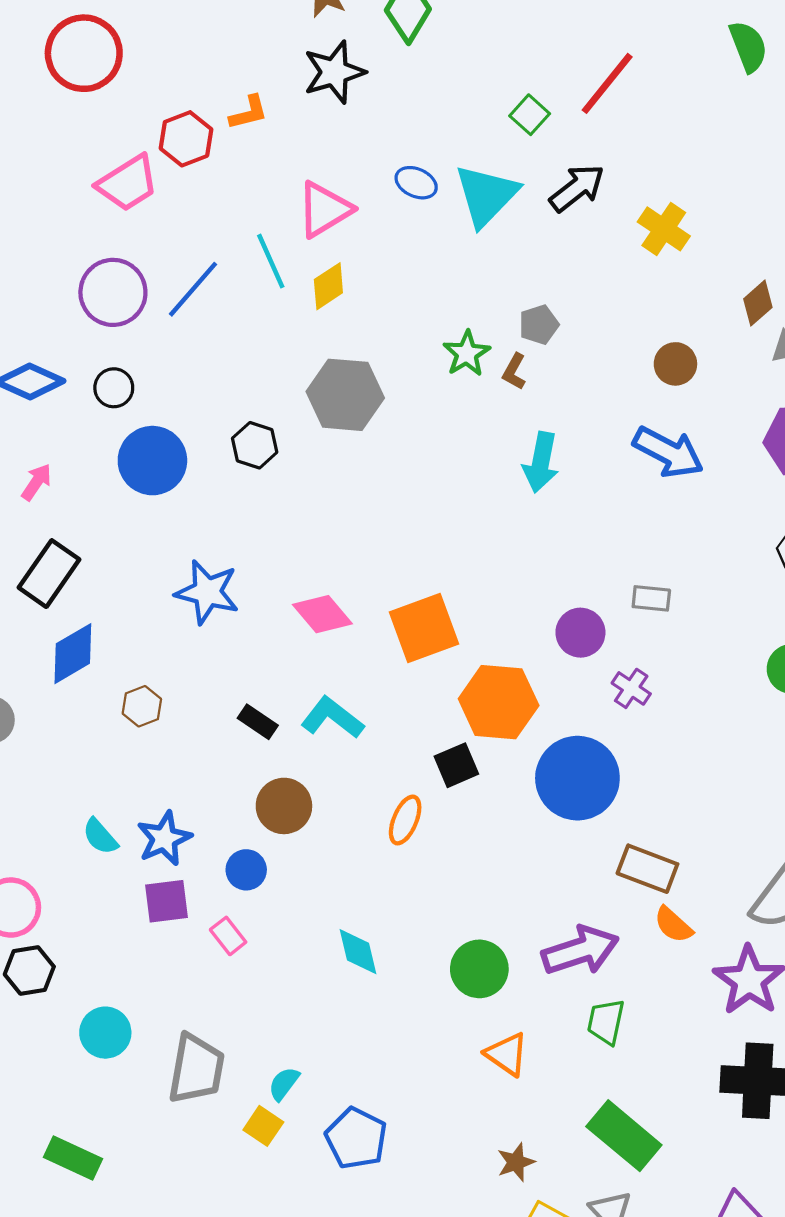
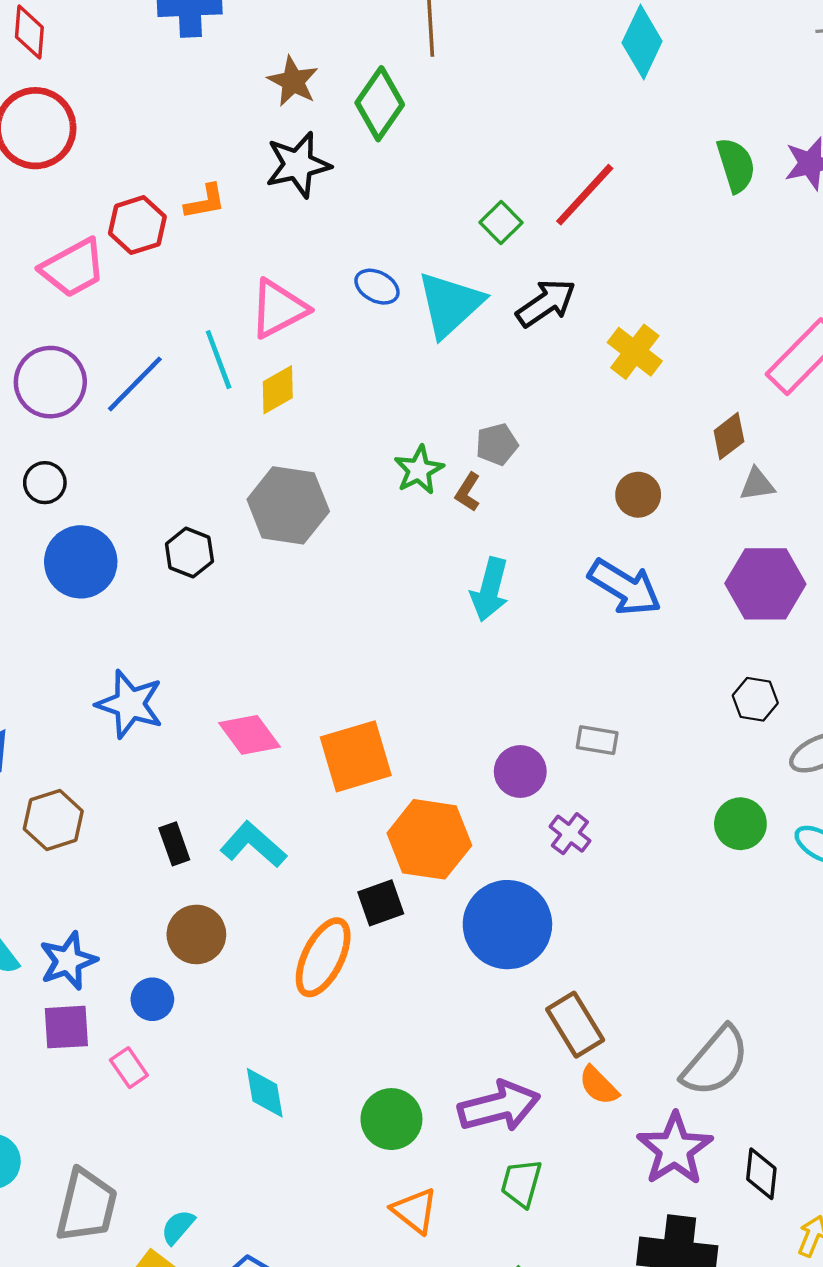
brown hexagon: (142, 706) -> (53, 820), size x1.4
black rectangle: (258, 722) -> (174, 844), turned 33
orange ellipse: (405, 820) -> (323, 957), size x1.5
brown rectangle: (647, 869) -> (575, 1025), turned 34

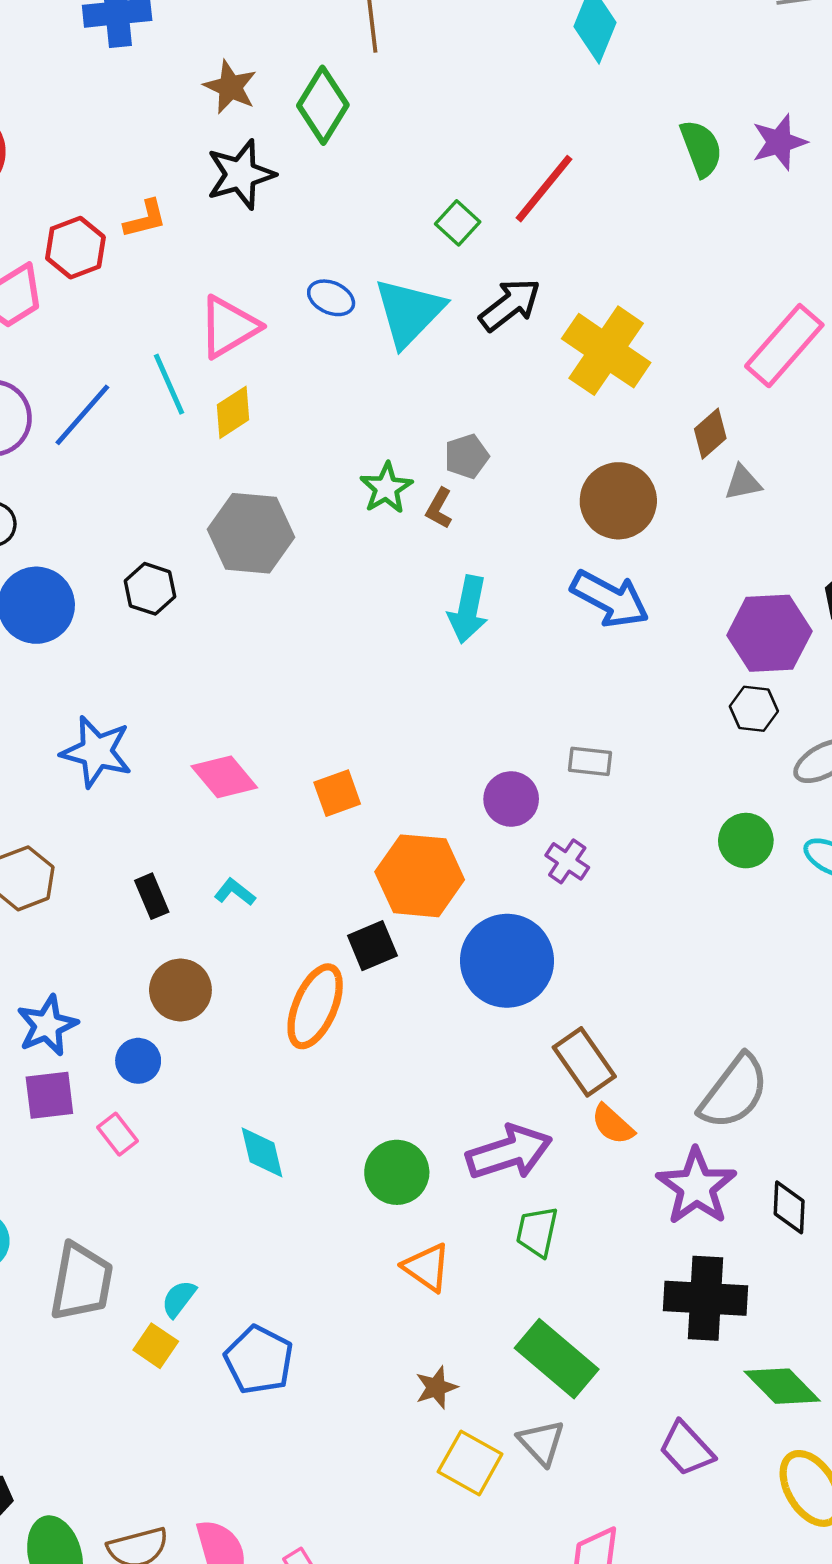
yellow cross: (635, 352) -> (606, 351), size x1.5
brown circle: (638, 495) -> (618, 501), size x1.6
purple hexagon: (765, 584) -> (769, 633), moved
orange square: (356, 756) -> (337, 793), size x0.6
cyan L-shape: (253, 845) -> (235, 892), size x0.6

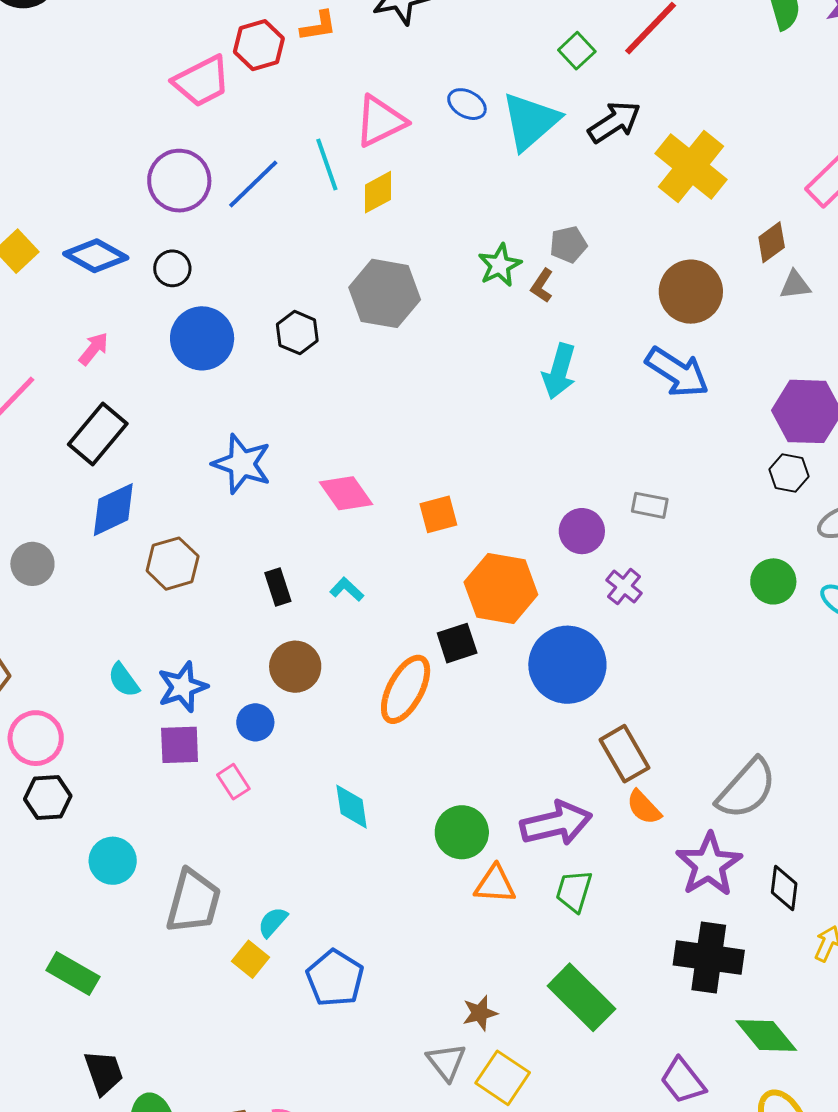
orange triangle: (427, 1267) -> (495, 884), moved, turned -36
gray triangle: (541, 1443) -> (446, 1062), moved

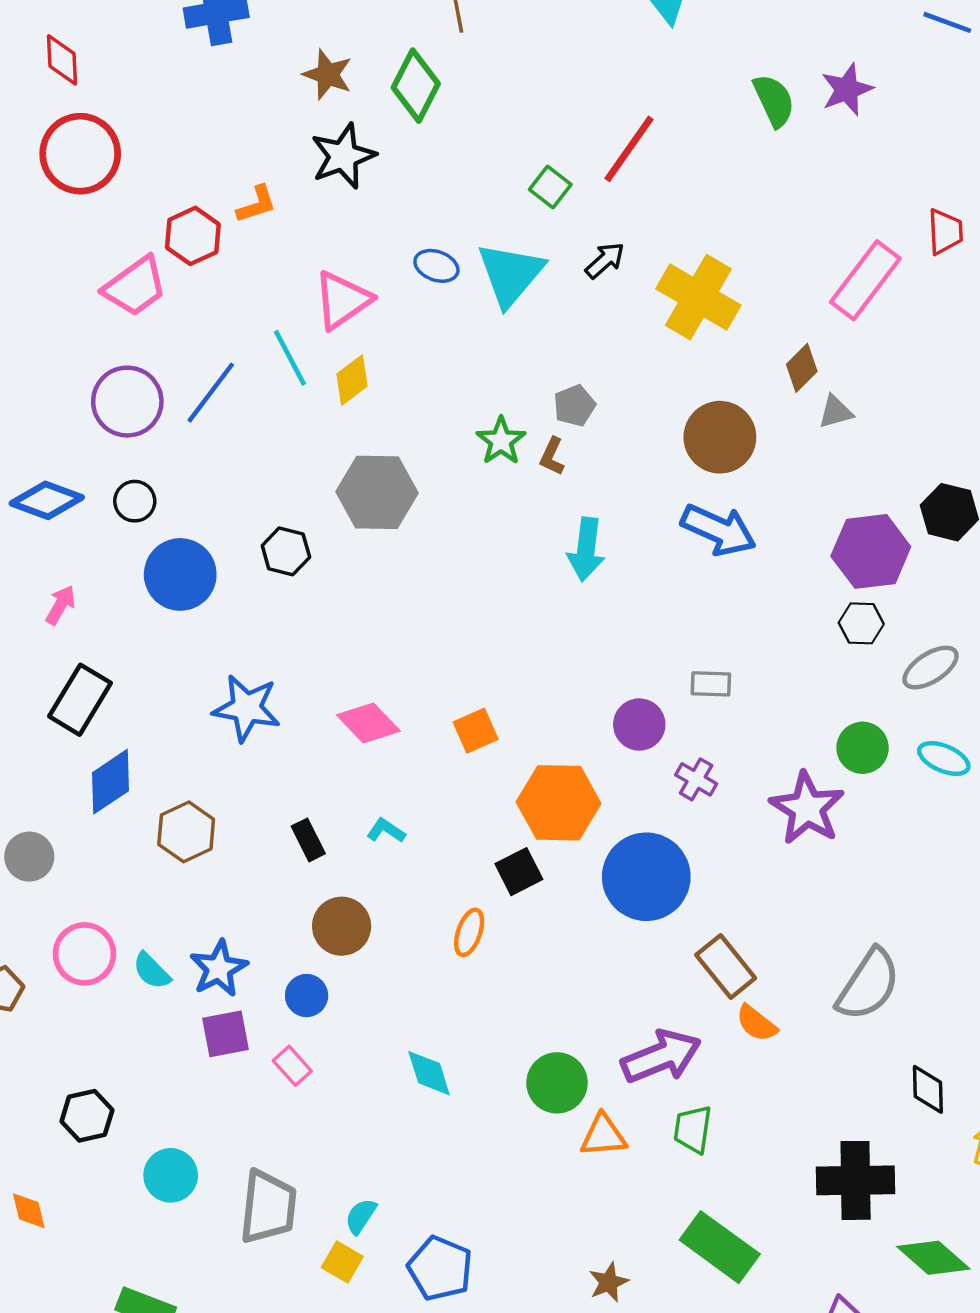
black arrow: (614, 122) -> (605, 260), size x0.7
orange ellipse: (406, 689) -> (469, 932), size x0.6
pink circle: (36, 738) -> (84, 954), moved
purple star: (709, 864) -> (807, 808), moved

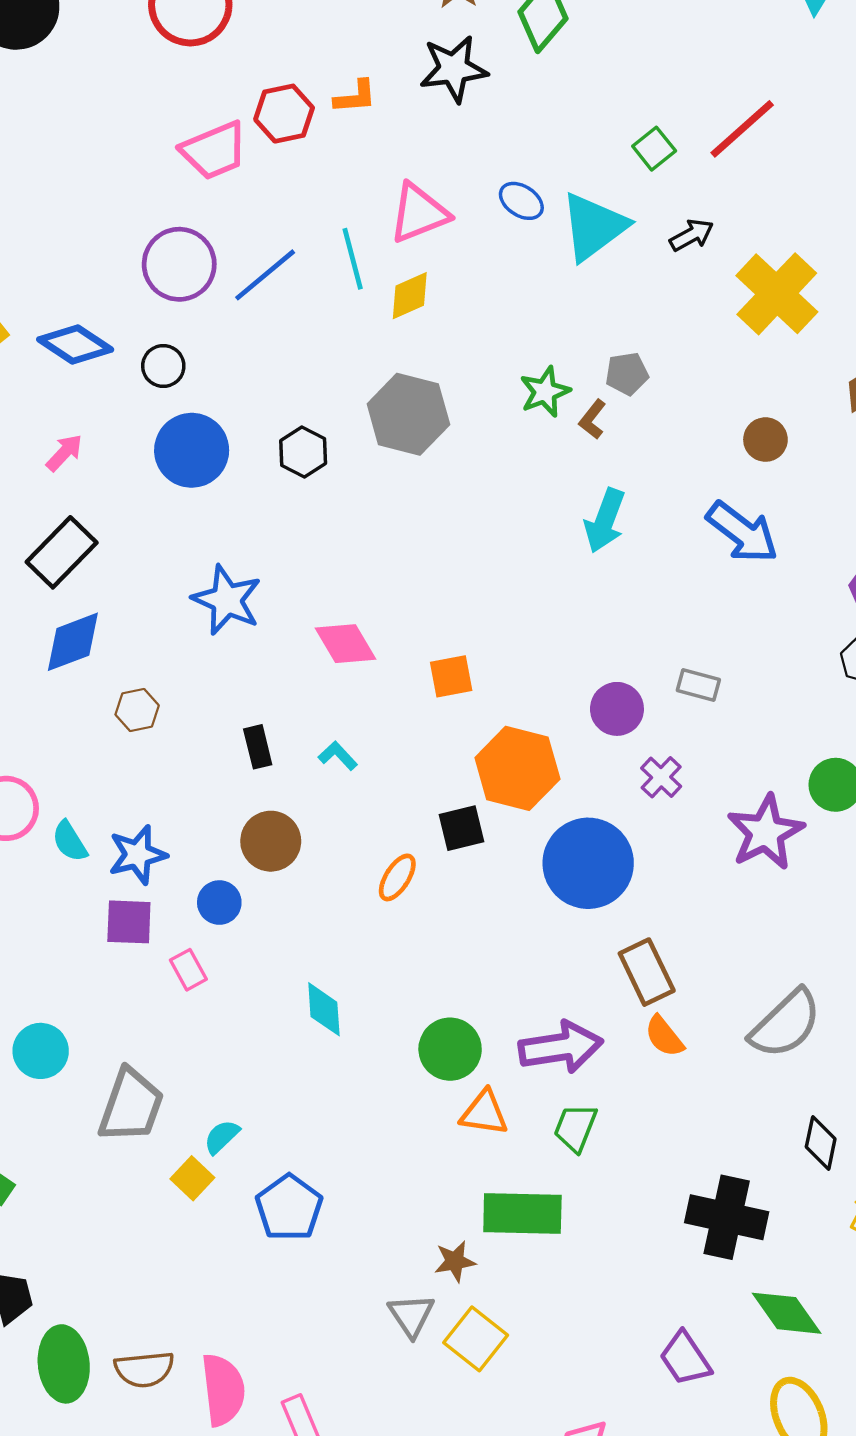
brown circle: (720, 437) -> (765, 440), size x0.6
brown hexagon: (186, 832) -> (137, 710), size x0.7
green rectangle: (720, 1247) -> (522, 1213), moved, turned -48

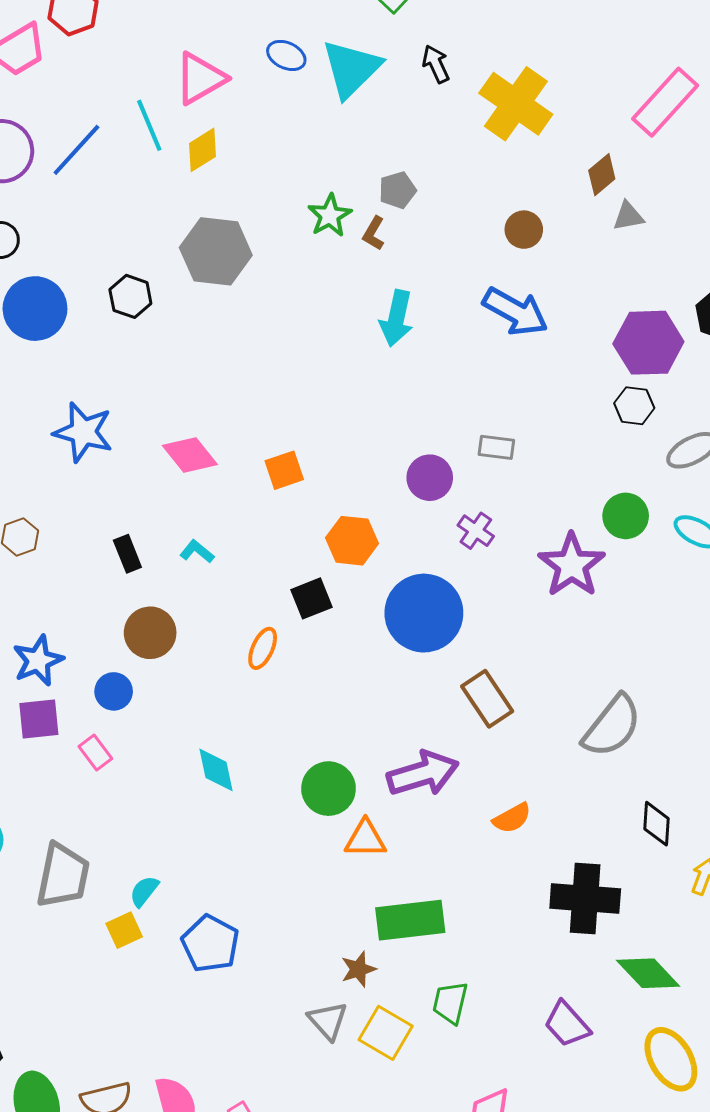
black arrow: (692, 235) -> (436, 64), turned -78
orange hexagon: (517, 768) -> (352, 541), size x0.7
orange semicircle: (664, 1036) -> (512, 818), moved, turned -72
green trapezoid: (575, 1128) -> (450, 1003), moved
yellow square: (192, 1178) -> (124, 930), turned 30

